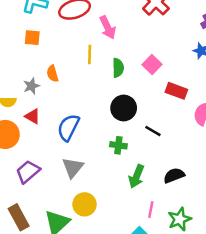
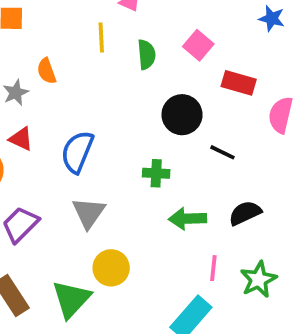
black circle: (124, 108) -> (182, 115), moved
black line: (153, 131) -> (222, 152), moved
green arrow: (136, 176) -> (188, 219), turned 70

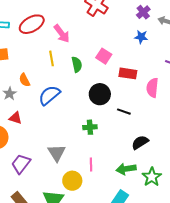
blue semicircle: (77, 152) -> (49, 95), moved, turned 35
green arrow: (188, 219) -> (126, 169), moved
pink line: (213, 268) -> (91, 165), moved

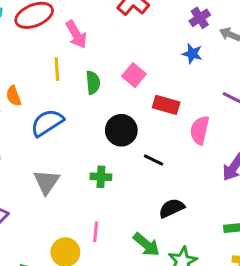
gray triangle: (57, 153) -> (46, 182), moved
green arrow: (126, 169) -> (146, 245), turned -138

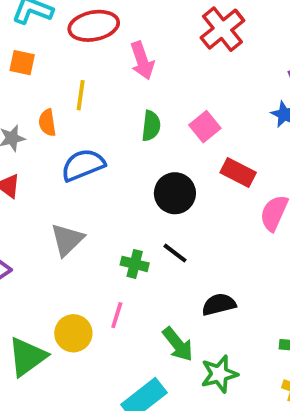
yellow line: (57, 69) -> (81, 95), moved
black line: (153, 160) -> (175, 253), moved
green cross: (101, 177) -> (135, 264), moved

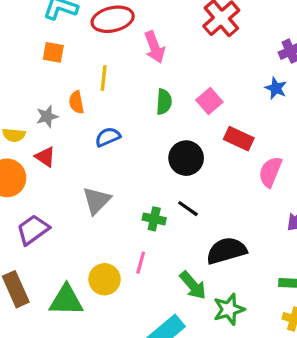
blue semicircle: (83, 165) -> (108, 137), size x0.7
black semicircle: (219, 304) -> (226, 251), size x1.4
green triangle: (27, 357) -> (66, 300), turned 39

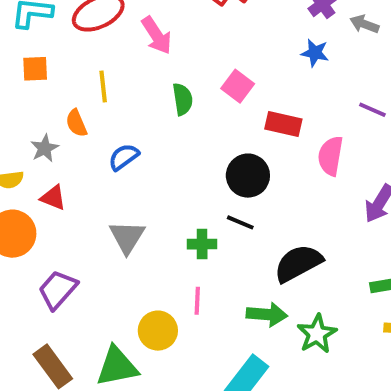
black circle: (186, 158) -> (248, 176), moved
green arrow: (193, 285) -> (267, 314), turned -32

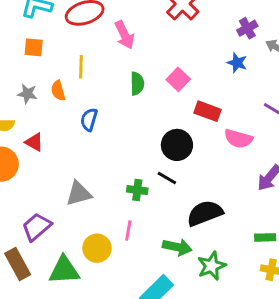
gray star: (45, 148) -> (27, 94), moved, turned 30
pink semicircle: (330, 156) -> (238, 139), turned -92
blue semicircle: (124, 157) -> (89, 120), turned -45
gray triangle: (127, 237) -> (79, 194), moved, turned 36
purple trapezoid: (58, 290) -> (37, 227), moved

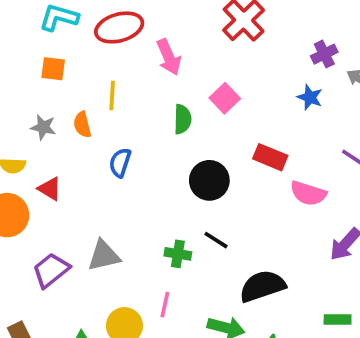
pink square: (178, 79) -> (225, 98), moved
black circle: (177, 145) -> (209, 180), moved
purple trapezoid: (37, 227) -> (51, 270), moved

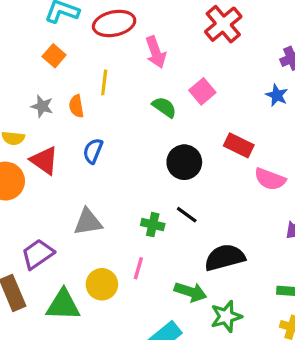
orange square: (53, 69) -> (54, 56), turned 30
green semicircle: (183, 119) -> (164, 107), turned -60
blue semicircle: (120, 163) -> (93, 151), moved
red triangle: (50, 189) -> (44, 160), size x1.4
purple trapezoid: (51, 270) -> (38, 254), moved

